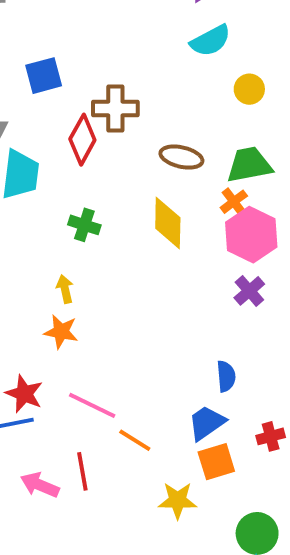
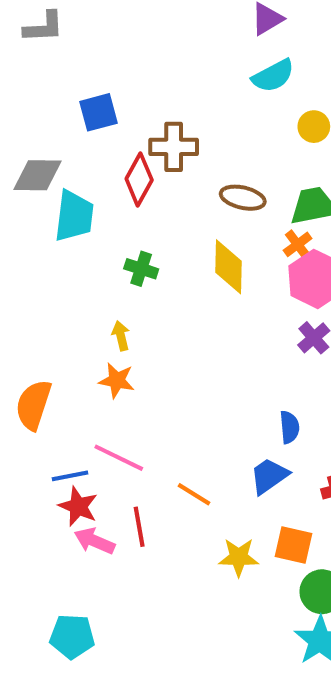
red star: (24, 394) -> (78, 506), moved
pink line: (92, 405) -> (119, 458), moved
orange square: (216, 462) -> (293, 545), moved, turned 30

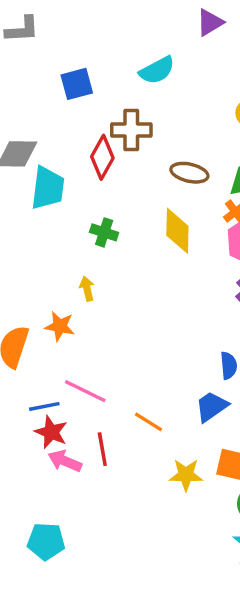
cyan semicircle: (273, 76) -> (157, 70), moved
blue square: (98, 112) -> (77, 84), moved
orange star: (117, 380) -> (60, 326), moved

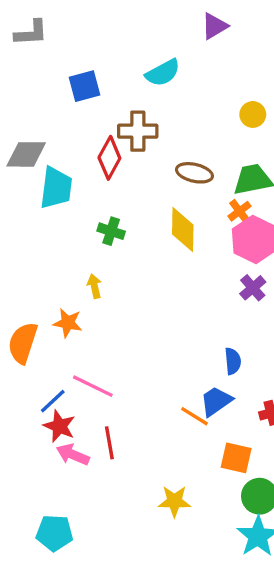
blue line: (44, 406) -> (53, 401), turned -32
orange line: (148, 422) -> (194, 416), moved
yellow star: (186, 475) -> (174, 501), moved

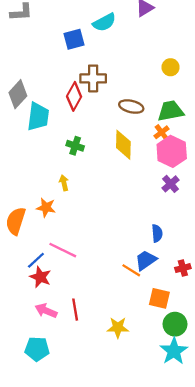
cyan semicircle: (163, 73) -> (104, 22), moved
blue square: (84, 86) -> (74, 39), moved
gray diamond: (26, 154) -> (18, 94), turned -48
red line: (109, 443) -> (75, 310), moved
pink arrow: (73, 455) -> (46, 311), moved

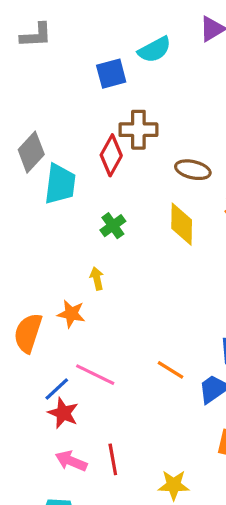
green cross: (75, 146) -> (113, 226), turned 36
orange line: (131, 270) -> (170, 370), moved

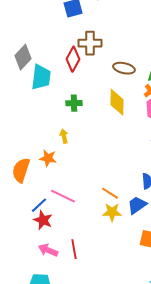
green cross: (113, 226) -> (74, 103), turned 35
yellow star: (174, 485) -> (112, 212), moved

